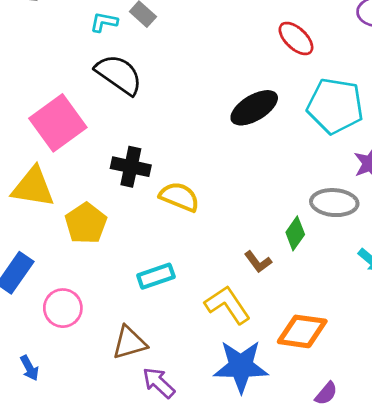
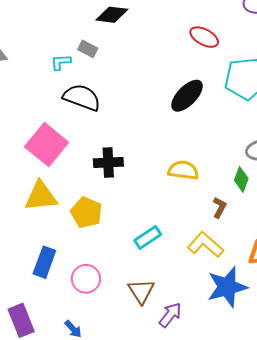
yellow semicircle: (179, 197) -> (183, 170), moved
brown L-shape: (258, 262) -> (219, 207), turned -100
brown triangle: (129, 343) -> (141, 291), turned -32
purple arrow: (159, 383) -> (170, 315), turned 100

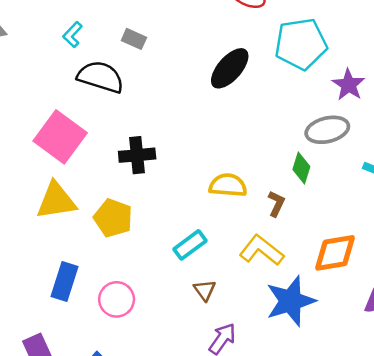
gray rectangle: (88, 49) -> (134, 39), moved
cyan L-shape: (61, 62) -> (73, 35), turned -40
yellow semicircle: (183, 170) -> (228, 185), moved
brown triangle: (141, 291) -> (205, 290), moved, size x0.7

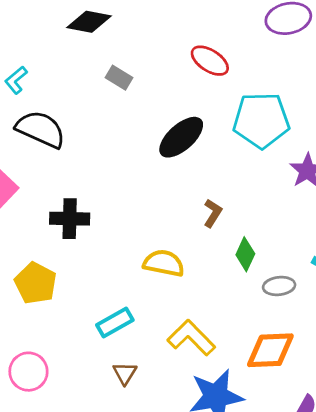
gray rectangle: (134, 39) -> (119, 78), moved
gray ellipse: (327, 130) -> (279, 286), moved, size x0.7
brown L-shape: (276, 204) -> (213, 213), moved

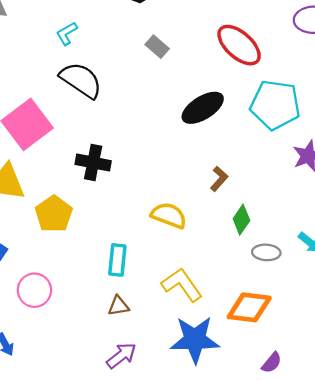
red ellipse: (210, 61) -> (239, 45), size x1.4
cyan rectangle: (115, 322) -> (117, 260), turned -64
brown triangle: (125, 373) -> (118, 306), turned 40

